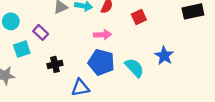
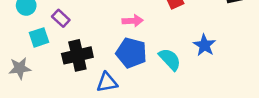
black cross: (55, 64) -> (77, 55), size x1.6

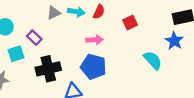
blue star: (204, 45) -> (174, 41), moved
cyan semicircle: (170, 59) -> (153, 60), moved

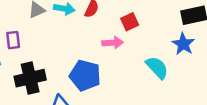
purple rectangle: (34, 38) -> (13, 40), turned 40
pink arrow: (95, 40) -> (113, 43), moved

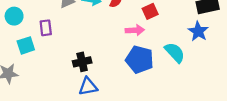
blue pentagon: (85, 75) -> (140, 60), moved
black cross: (30, 78) -> (82, 62), moved, size x0.7

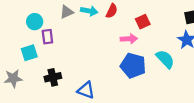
cyan circle: (14, 16) -> (35, 22), moved
black cross: (82, 62) -> (53, 77), moved
blue triangle: (88, 86) -> (86, 90), turned 30

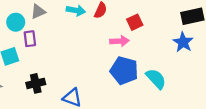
gray triangle: (67, 12) -> (38, 12), moved
cyan semicircle: (165, 59) -> (156, 79), moved

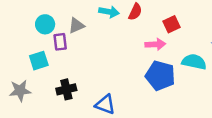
gray triangle: (38, 12) -> (76, 26), moved
cyan semicircle: (156, 79) -> (194, 62), moved, turned -35

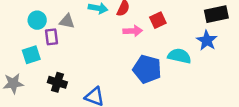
gray triangle: (76, 26) -> (67, 21), turned 35
pink arrow: (155, 44) -> (133, 31), moved
black cross: (66, 89) -> (57, 82), turned 30

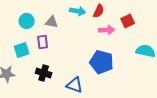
purple rectangle: (51, 37) -> (43, 42), moved
blue pentagon: (147, 69) -> (102, 62), moved

